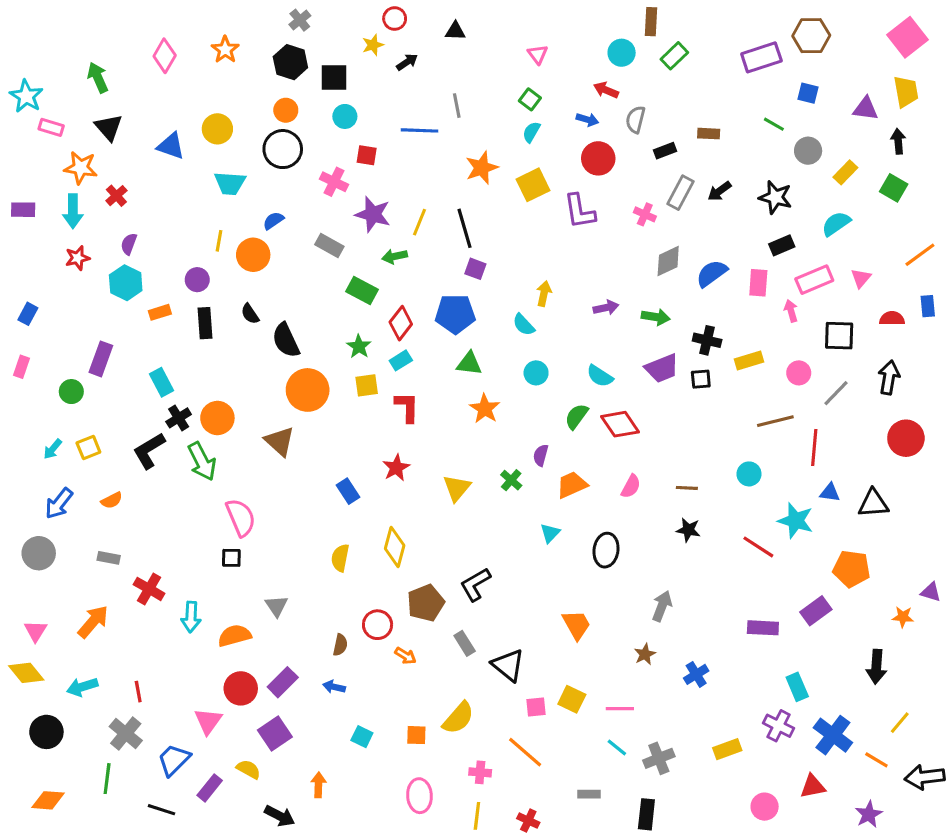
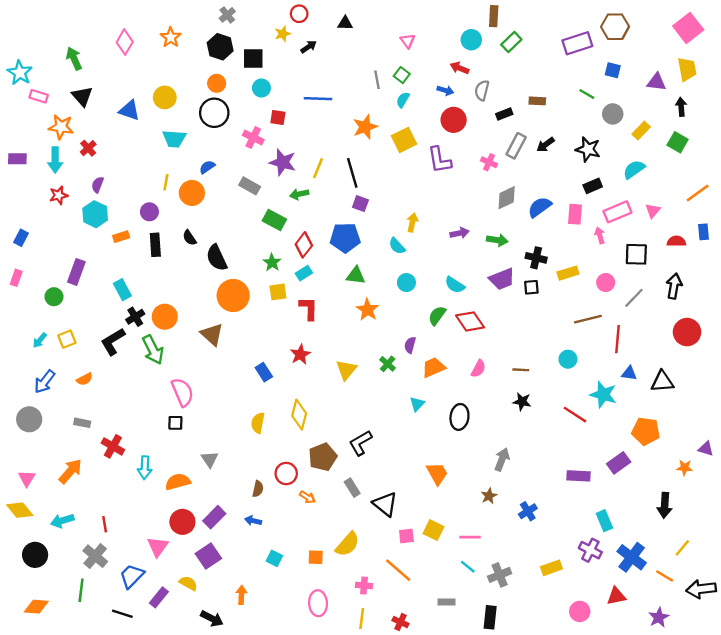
gray line: (457, 106) -> (377, 80), moved

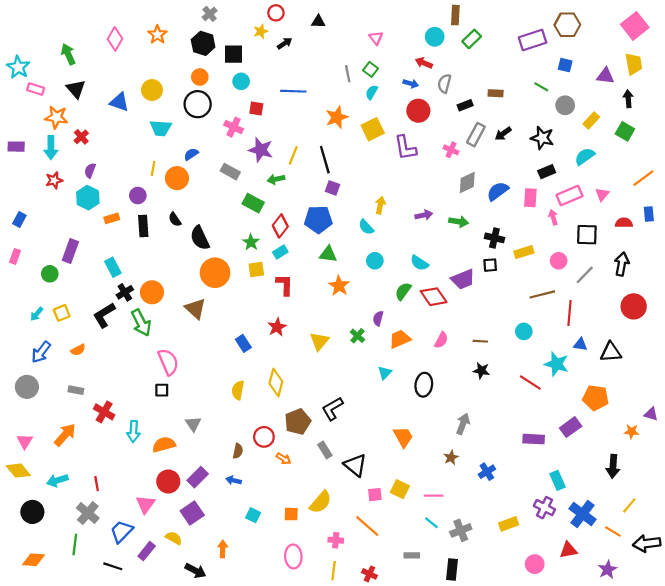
purple trapezoid: (502, 279) -> (463, 279), moved

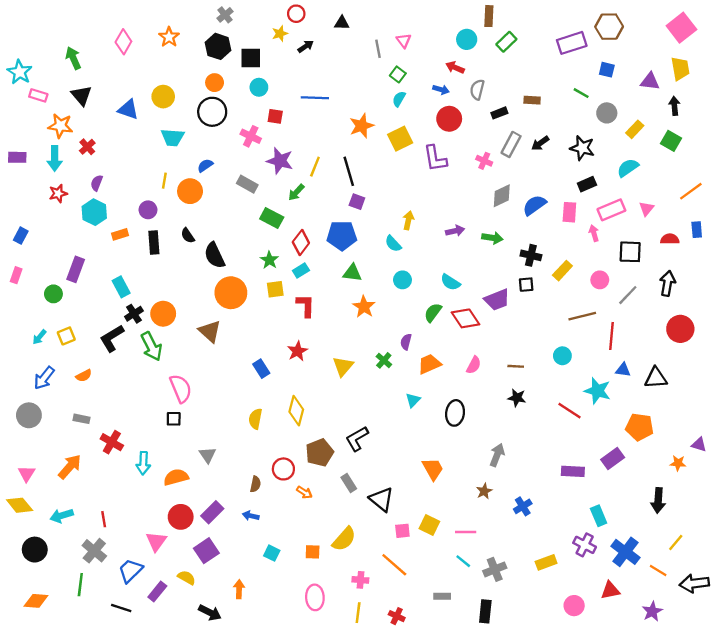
gray line: (348, 74) -> (378, 49), moved
green arrow: (276, 179) -> (296, 192), turned -35
yellow rectangle: (524, 252) -> (562, 271), turned -30

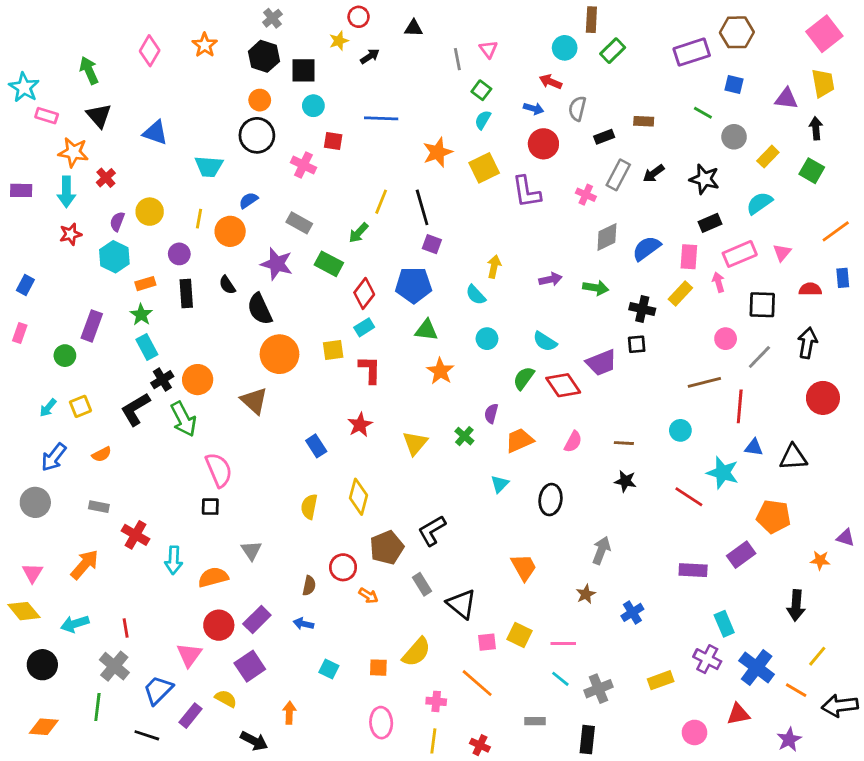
yellow circle: (163, 97) -> (150, 212), moved
purple star: (280, 161) -> (277, 264), moved
green star: (269, 260) -> (141, 315), moved
yellow rectangle: (562, 271) -> (680, 293), moved

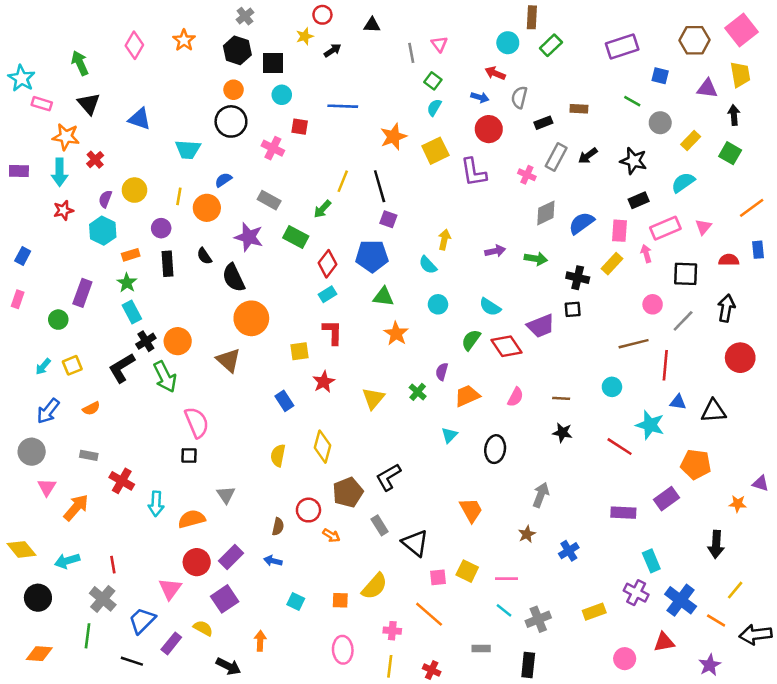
brown hexagon: (737, 32) -> (694, 40), moved
yellow square: (333, 350) -> (300, 351), moved
pink triangle: (32, 573) -> (47, 487), moved

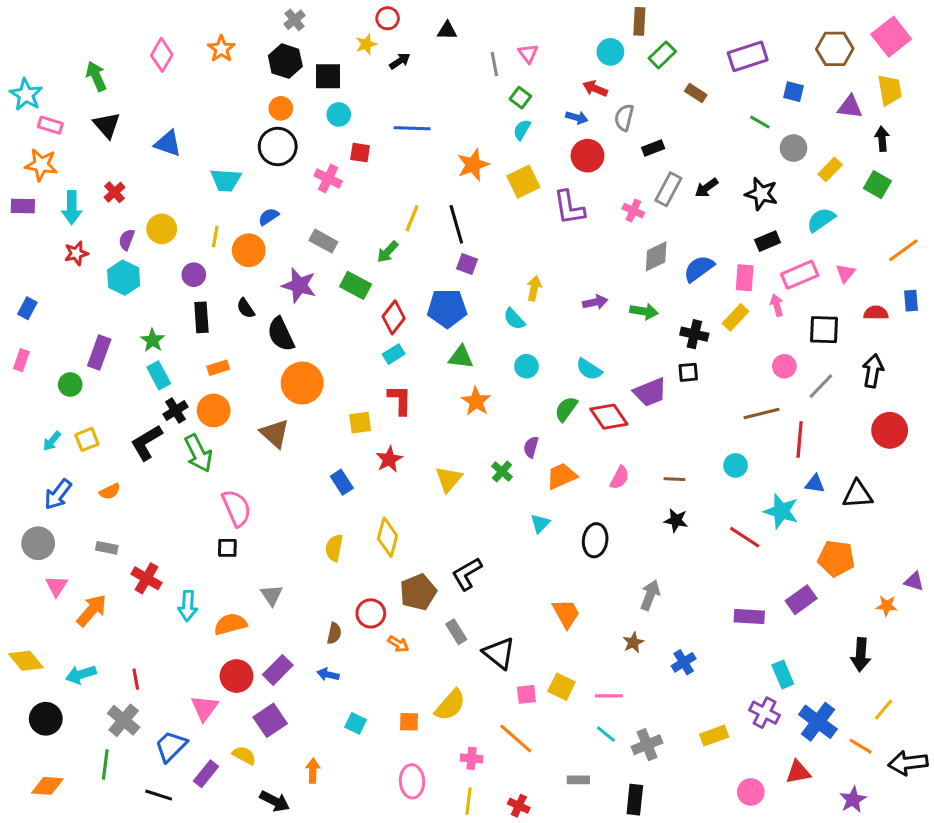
brown rectangle: (579, 109) -> (696, 93), moved, turned 30
orange star: (66, 137) -> (41, 165), moved
orange rectangle: (131, 255) -> (218, 368), moved

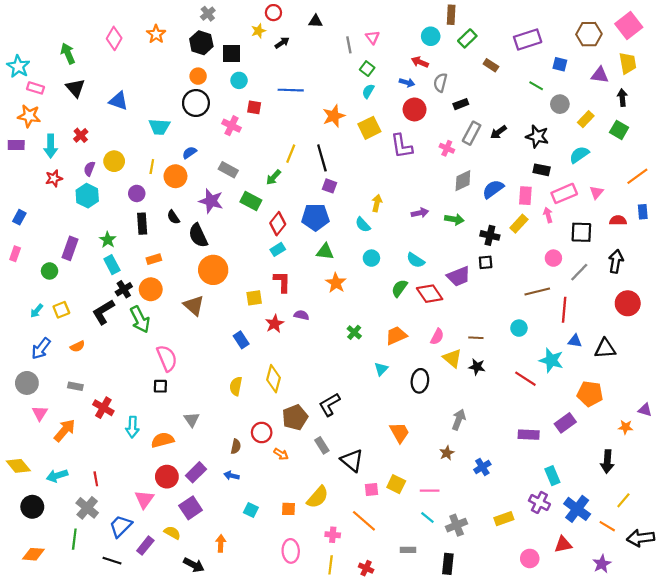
black rectangle: (768, 241) -> (542, 170), turned 35
purple semicircle: (531, 447) -> (301, 315), moved, turned 88
yellow triangle: (449, 479) -> (452, 358), moved, turned -30

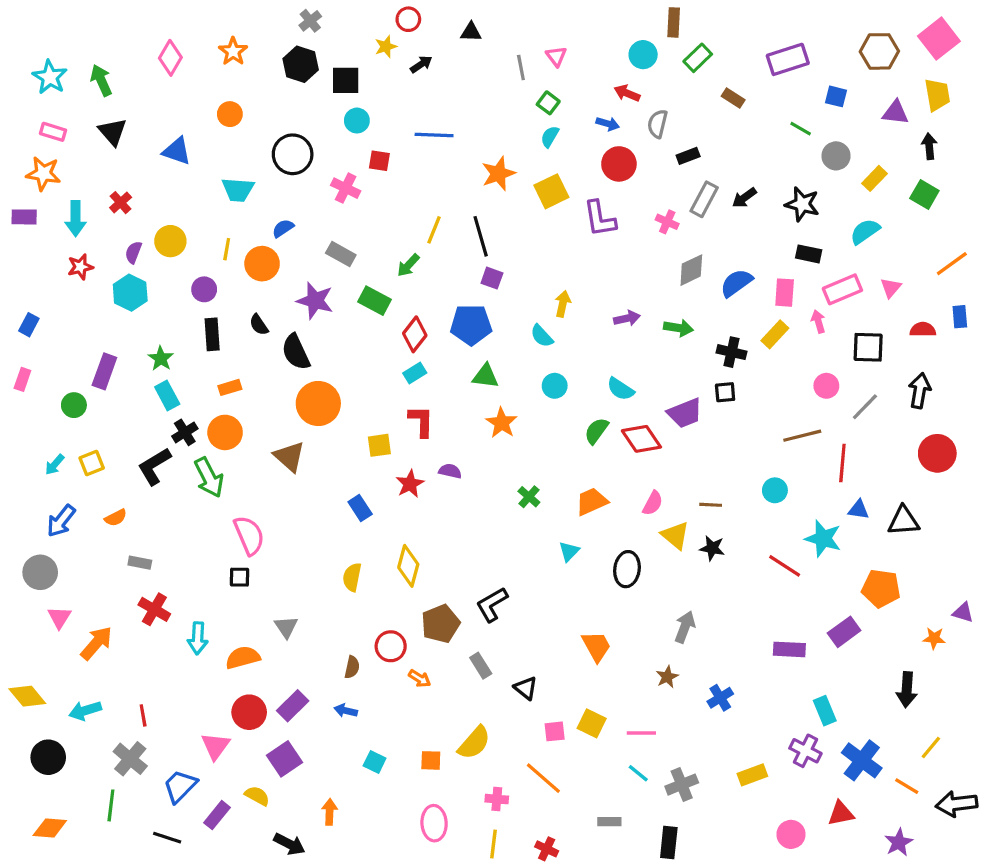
cyan star: (18, 66) -> (50, 77), moved
orange circle: (198, 76) -> (230, 114), moved
gray rectangle: (75, 386) -> (140, 563), moved
black triangle: (352, 460) -> (526, 688), size x0.7

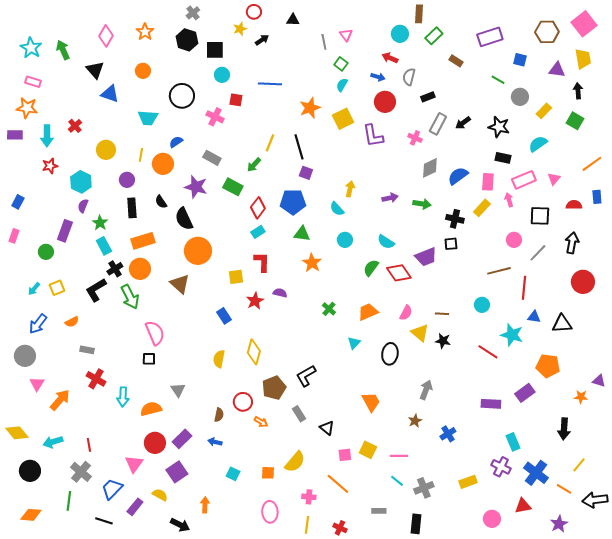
black triangle: (112, 132) -> (95, 70), moved
purple semicircle: (133, 252) -> (83, 206), moved
orange rectangle: (230, 387) -> (143, 241), size x1.6

